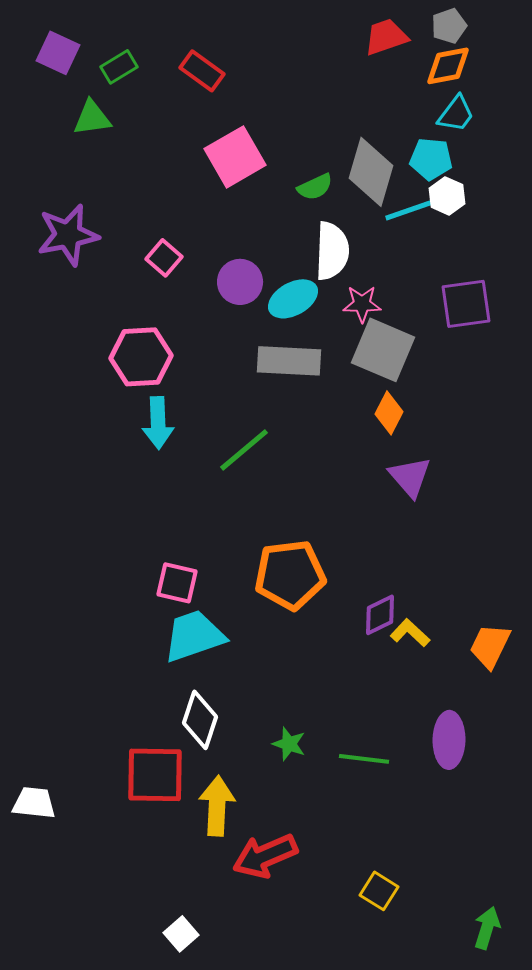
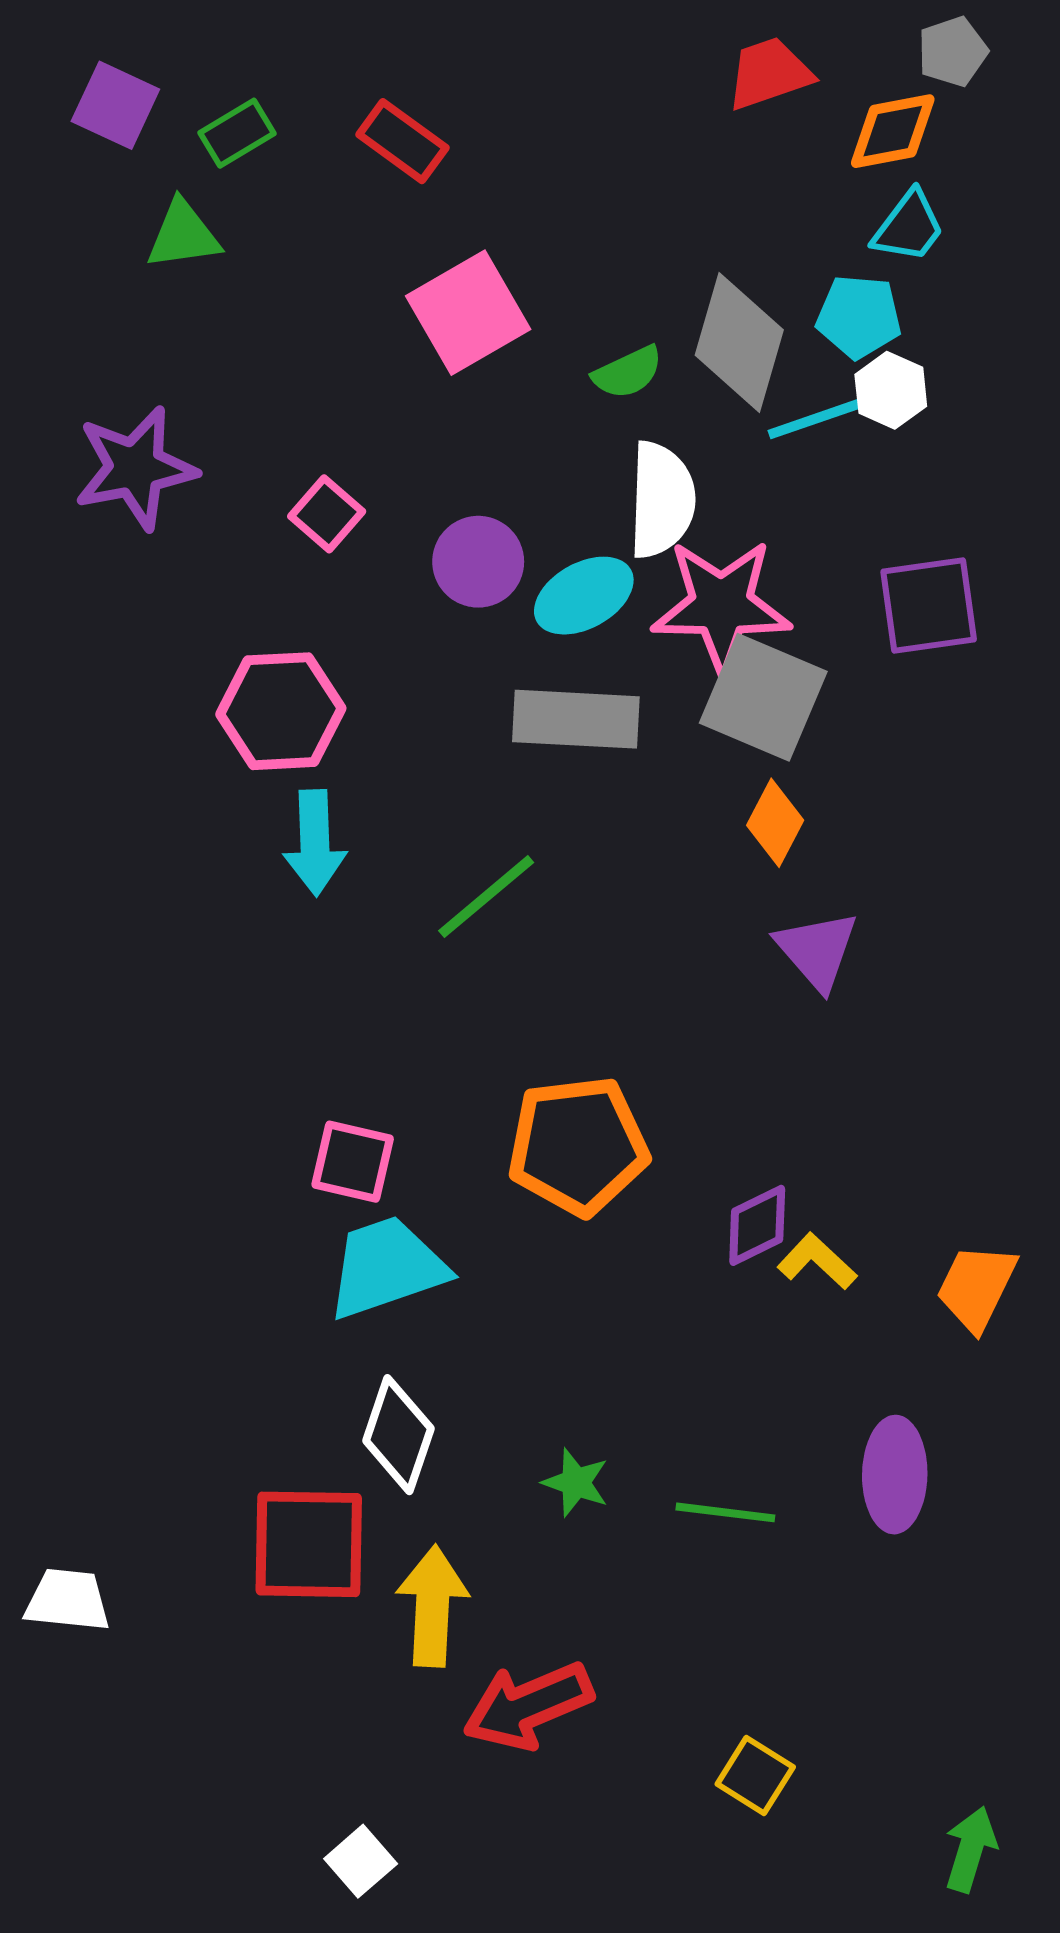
gray pentagon: (449, 26) -> (953, 51), moved
pink star: (362, 304) -> (721, 606), size x1.8

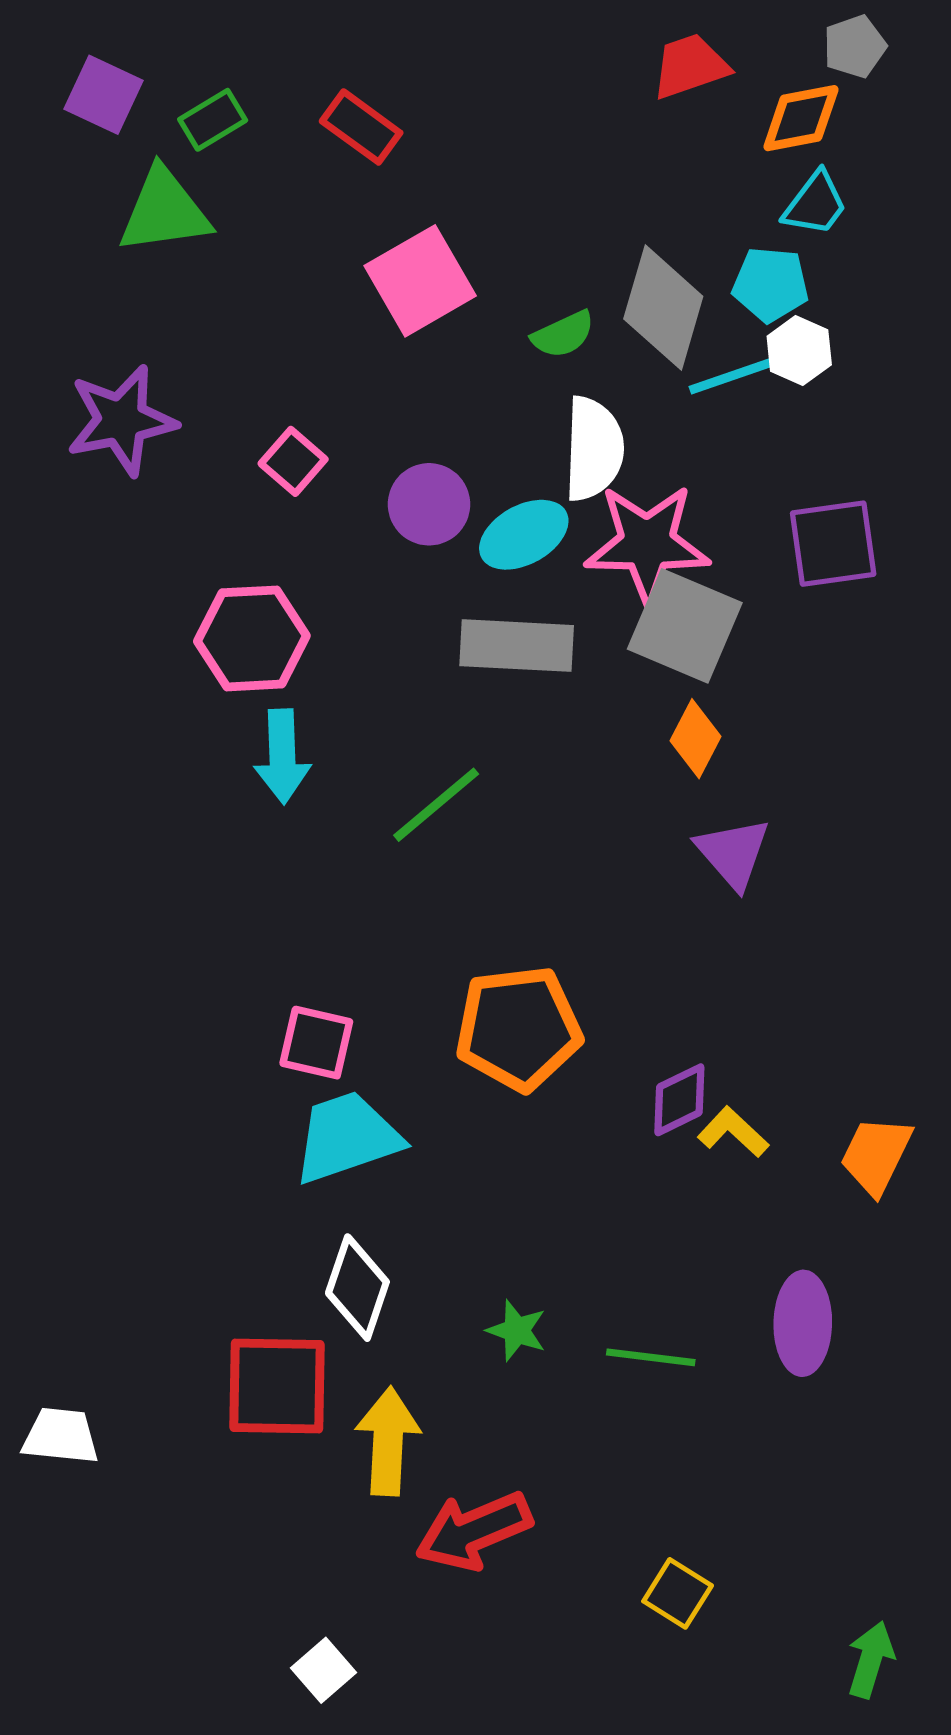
green triangle: (183, 235) -> (164, 211), size x1.4

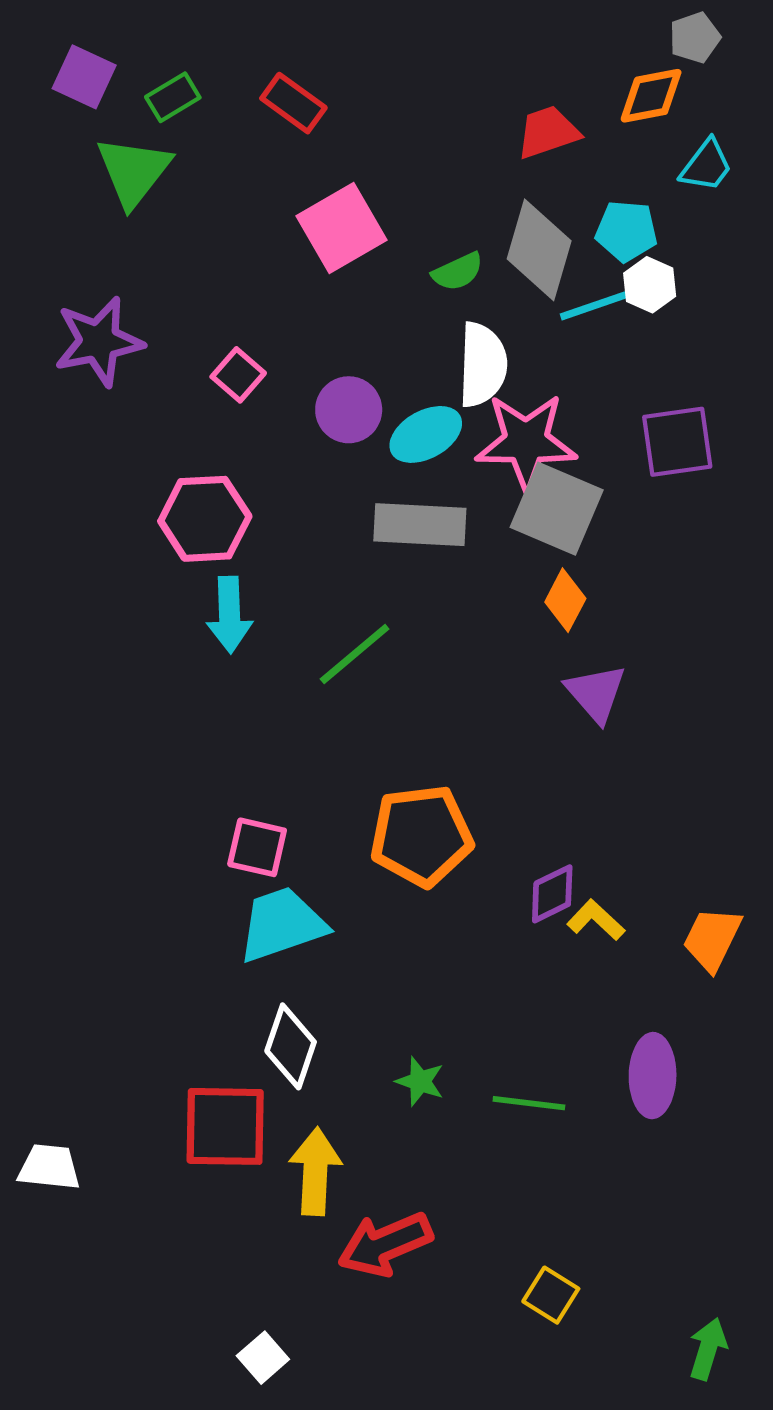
red trapezoid: (690, 66) -> (548, 132), moved
cyan trapezoid: (815, 204) -> (706, 166), moved
green triangle: (164, 211) -> (134, 171), turned -44

